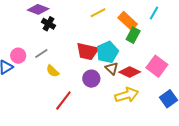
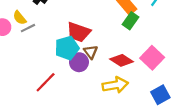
cyan pentagon: (107, 52) -> (67, 48), moved
brown triangle: (112, 68) -> (91, 52), moved
yellow semicircle: (53, 71) -> (20, 18), moved

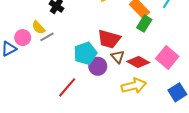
red trapezoid: (78, 32) -> (109, 39), moved
brown triangle: (91, 52) -> (118, 57), moved

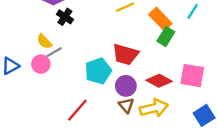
pink circle: (23, 38) -> (41, 64), moved
brown triangle: (118, 57) -> (126, 105), moved
pink square: (167, 58) -> (192, 76), turned -30
purple circle: (98, 66) -> (126, 86), moved

